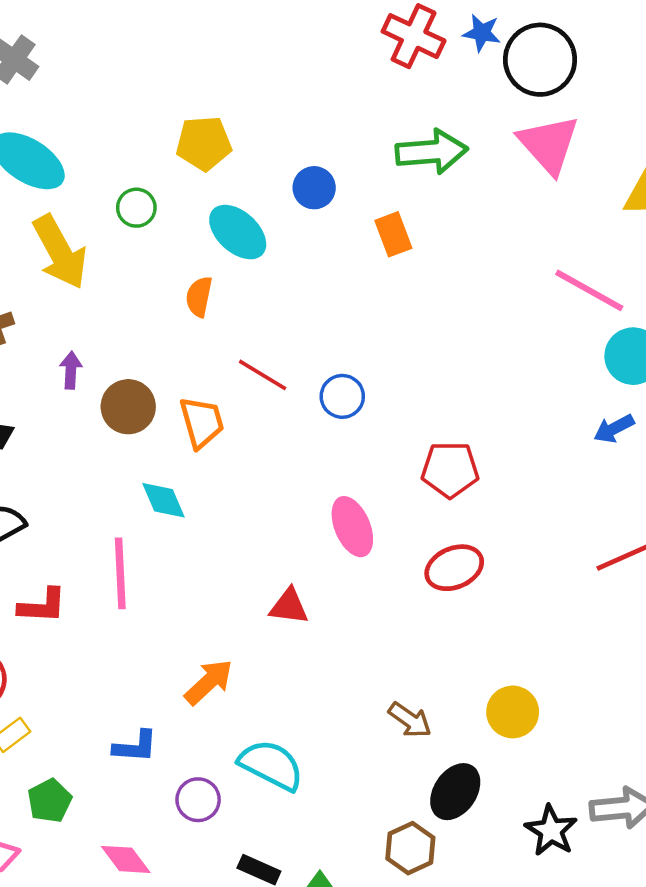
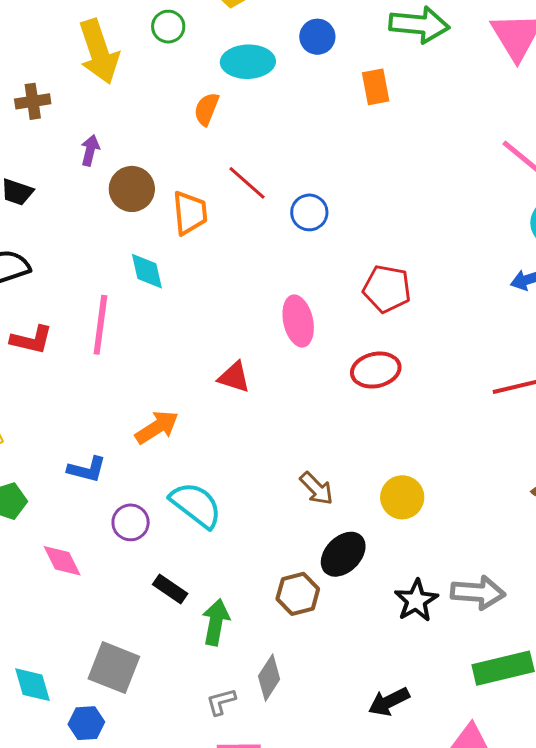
cyan ellipse: (238, 232) -> (248, 62), turned -54

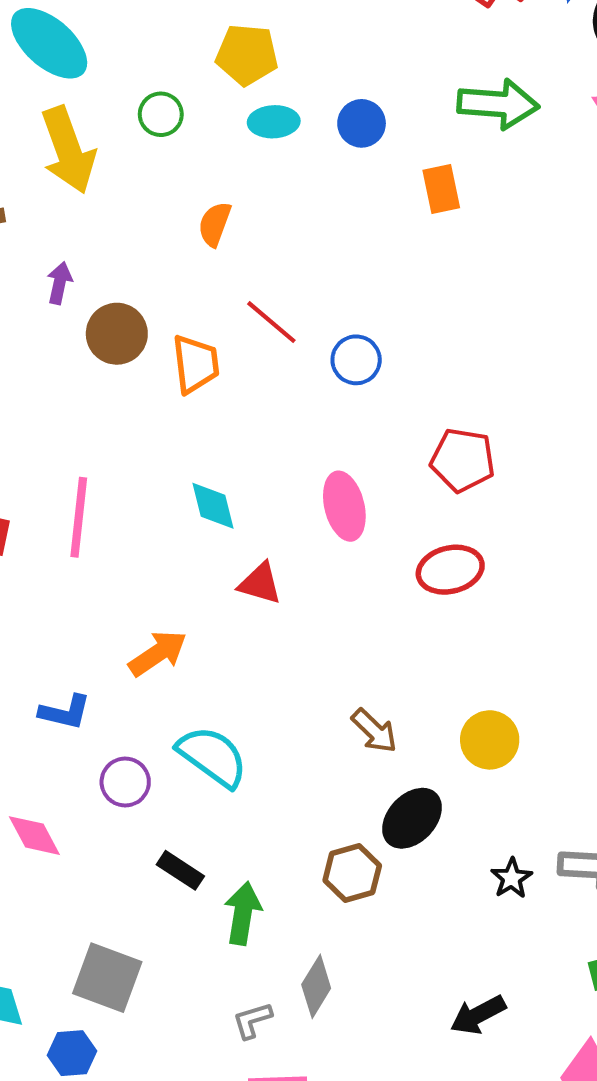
cyan ellipse: (248, 62) -> (274, 122), moved, size x0.7
cyan diamond: (147, 271) -> (213, 506), moved
black star: (416, 601) -> (511, 878), size x0.7

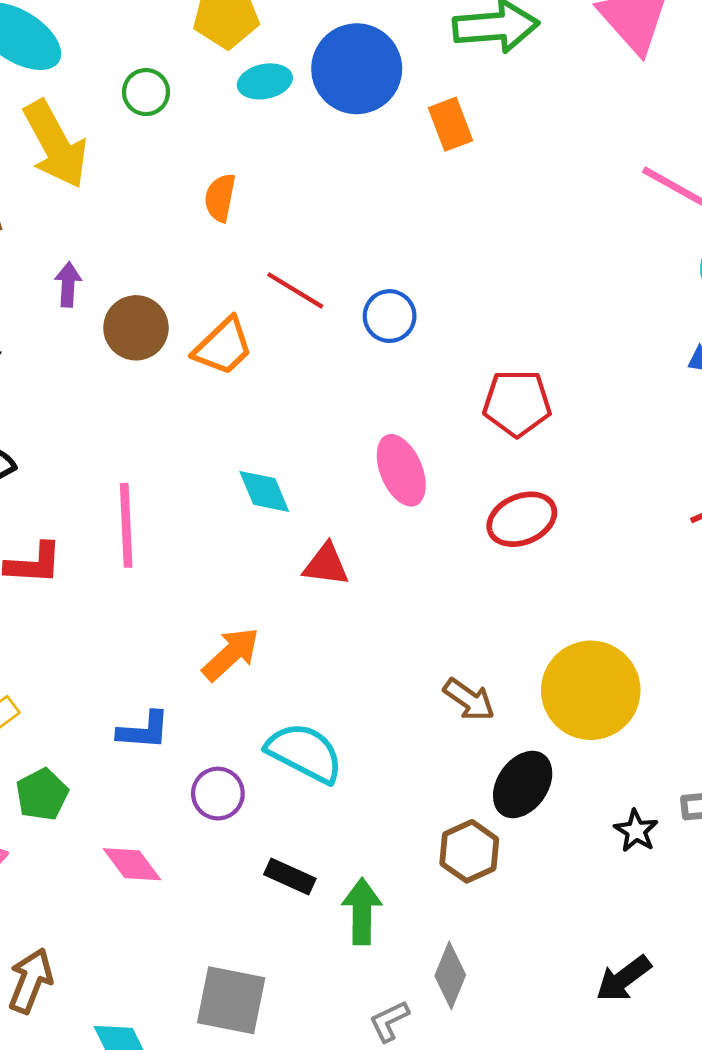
blue circle: (362, 123) -> (357, 69), size x1.8
orange trapezoid: (196, 364) -> (223, 347), turned 62
yellow circle: (490, 740) -> (591, 690), size x1.6

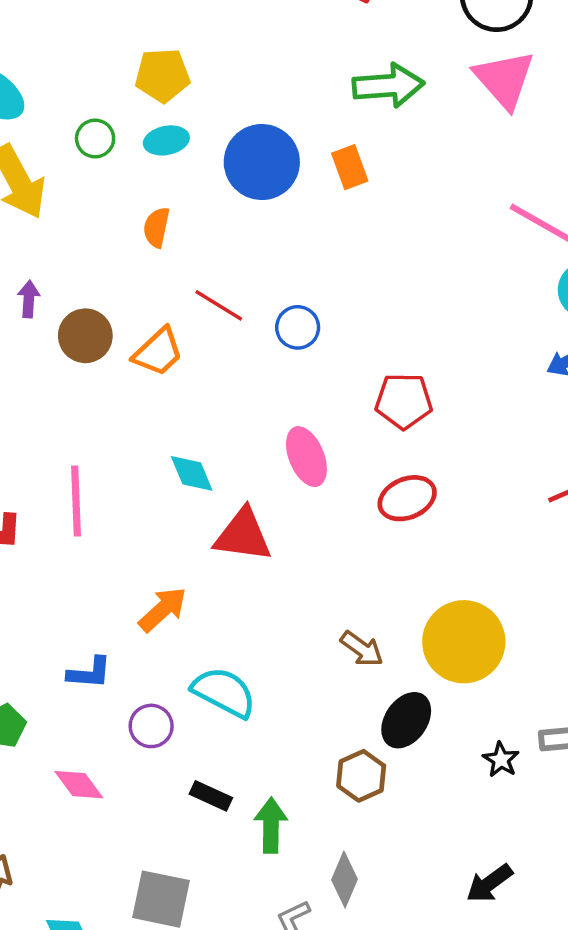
blue circle: (357, 69) -> (262, 162), moved
cyan ellipse: (265, 81) -> (166, 140), moved
red triangle: (326, 565) -> (243, 535), size x1.5

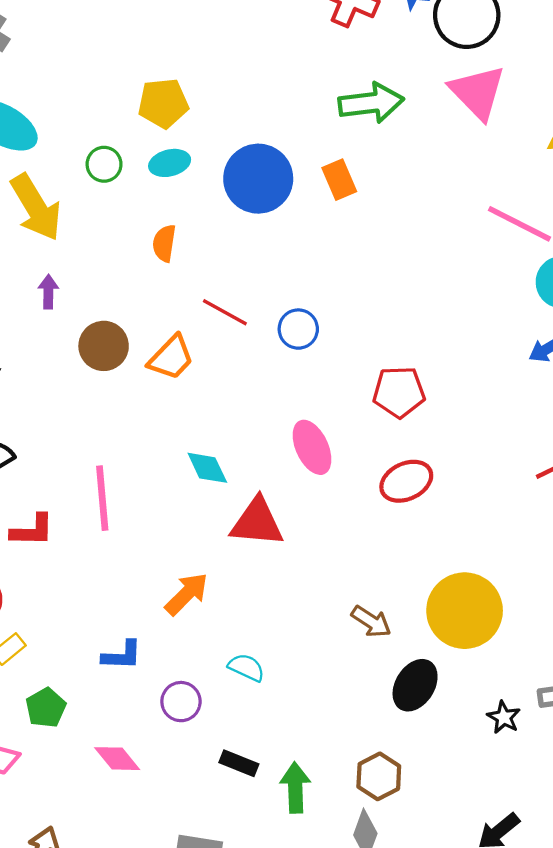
purple arrow: (29, 299) -> (48, 292), moved
cyan semicircle: (224, 692) -> (246, 667), size x0.6
brown hexagon: (361, 776) -> (379, 776), moved

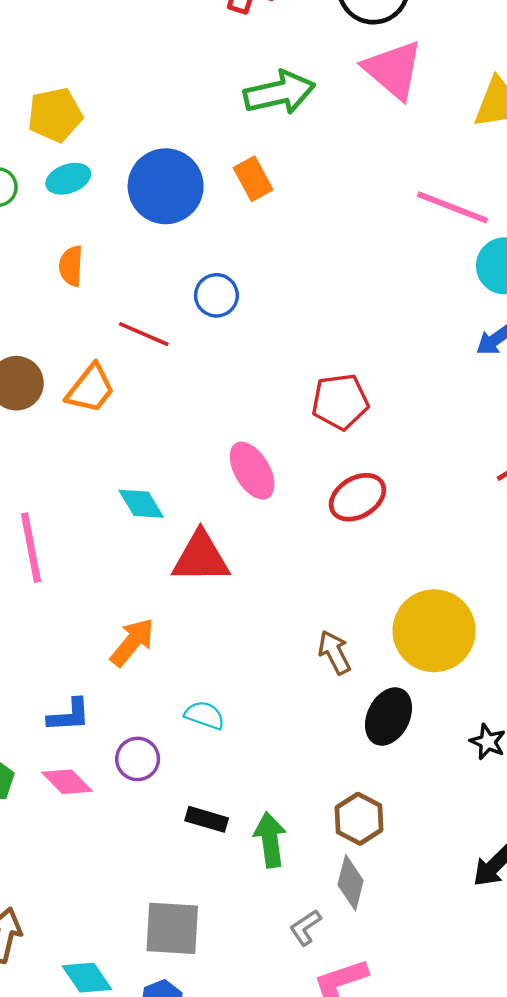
blue circle: (298, 329) -> (216, 295), moved
brown arrow: (371, 622) -> (334, 652), turned -144
pink diamond: (117, 759) -> (67, 782), moved

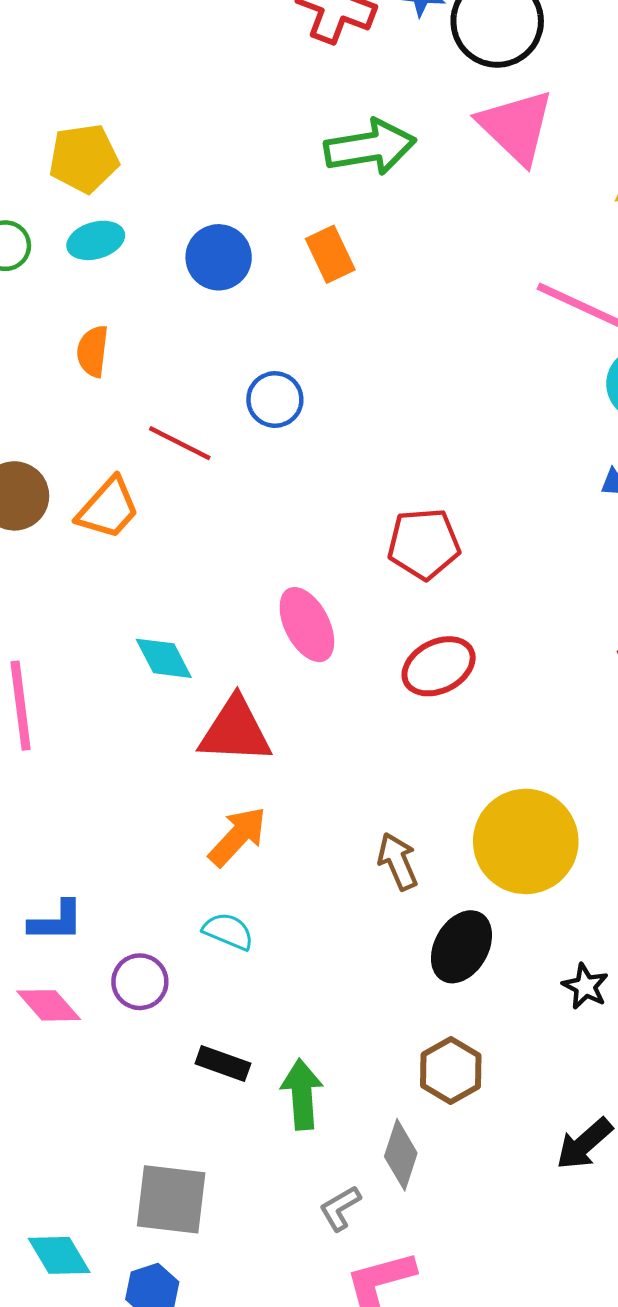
blue circle: (166, 186) -> (219, 257), size x0.7
orange arrow: (132, 642) -> (238, 836), moved
brown hexagon: (359, 819) -> (451, 1071), moved

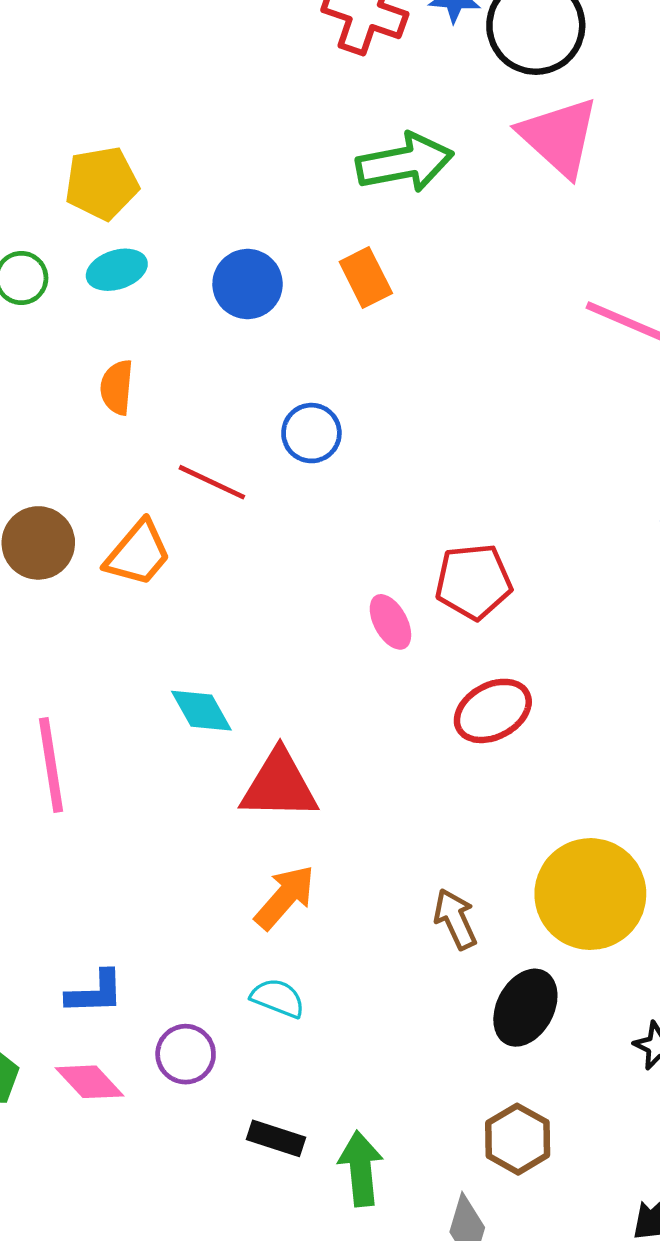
pink ellipse: (307, 625) -> (390, 622), moved, size x0.7

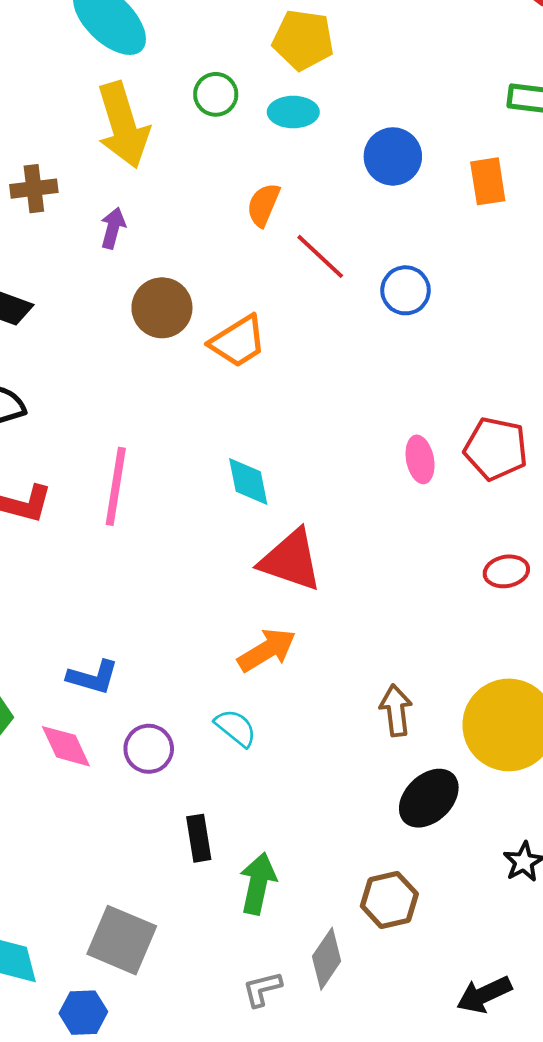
red line: (212, 482) -> (320, 256), moved
red ellipse: (493, 711) -> (506, 571), moved, size x0.7
black rectangle: (276, 1138) -> (199, 838), turned 45

